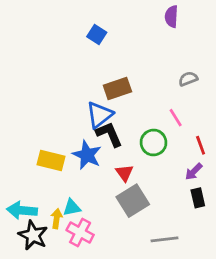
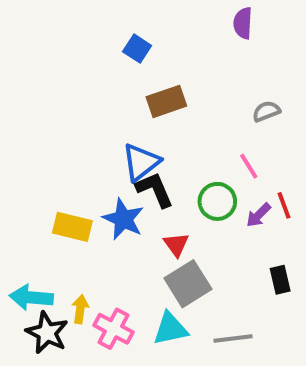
brown rectangle: (117, 89) -> (166, 101), moved
purple arrow: (194, 172) -> (259, 215), moved
cyan triangle: (72, 208) -> (170, 329), moved, size x1.4

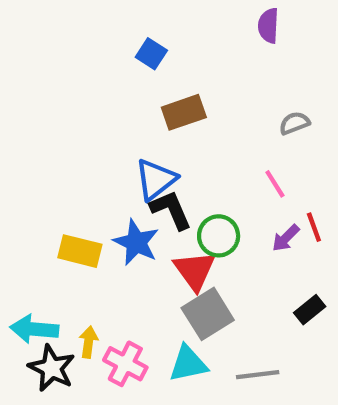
green circle: (217, 201) -> (219, 236), moved
red triangle: (176, 245) -> (195, 271), size x1.5
black rectangle: (280, 280) -> (310, 310), turned 64

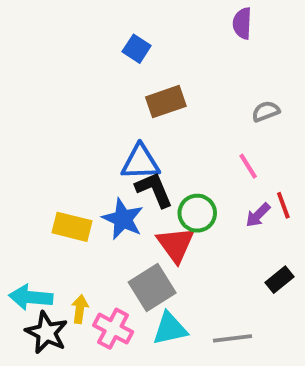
blue triangle: (156, 179) -> (140, 162), turned 36
gray square: (208, 314) -> (152, 287), moved

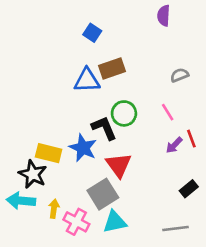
blue triangle: (140, 162) -> (87, 80), moved
green circle: (197, 213) -> (124, 113), moved
black star: (47, 333) -> (33, 174), moved
gray line: (232, 338) -> (176, 228), moved

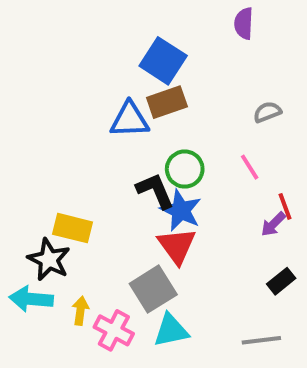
blue square: (92, 33) -> (163, 61), moved, size x1.6
purple arrow: (174, 145) -> (273, 224), moved
blue star: (83, 148) -> (181, 210), moved

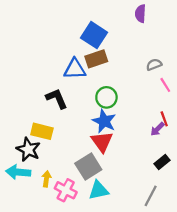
pink line: (250, 167) -> (165, 85), moved
black L-shape: (155, 191) -> (57, 99), moved
gray line: (261, 340) -> (151, 196), turned -55

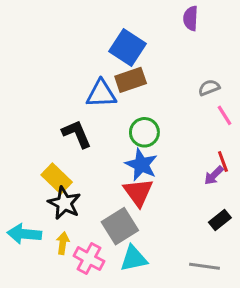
yellow rectangle: (42, 131) -> (57, 178), turned 30
black star: (28, 149) -> (64, 203), moved
gray line: (151, 196) -> (204, 266), turned 70

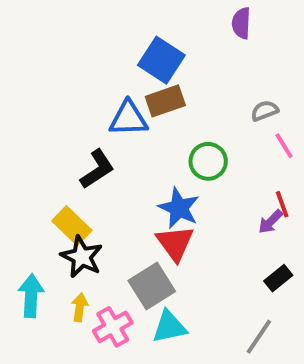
green circle: (144, 132) -> (208, 161), moved
black L-shape: (77, 134) -> (97, 169), turned 80
cyan arrow: (24, 234) -> (31, 296), turned 88
pink cross: (89, 259) -> (113, 327), turned 32
gray line: (204, 266) -> (259, 337), turned -64

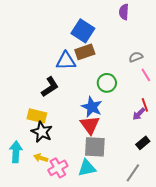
yellow rectangle: (72, 226) -> (37, 116), turned -30
gray square: (152, 286) -> (95, 147), moved, turned 35
yellow arrow: (80, 307) -> (41, 158), turned -80

